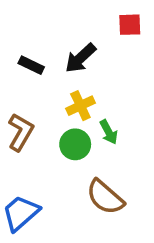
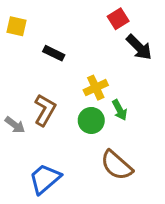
red square: (130, 25) -> (118, 19), moved, turned -30
black arrow: (80, 58) -> (139, 47), moved, turned -92

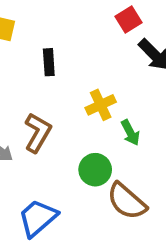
black rectangle: (54, 53) -> (49, 62), turned 60
green circle: (91, 120) -> (95, 170), moved

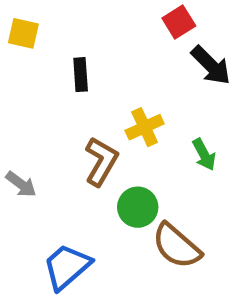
brown L-shape: (38, 133) -> (101, 161), moved
green arrow: (130, 133) -> (204, 155), moved

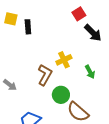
black rectangle: (81, 75) -> (28, 27), moved

